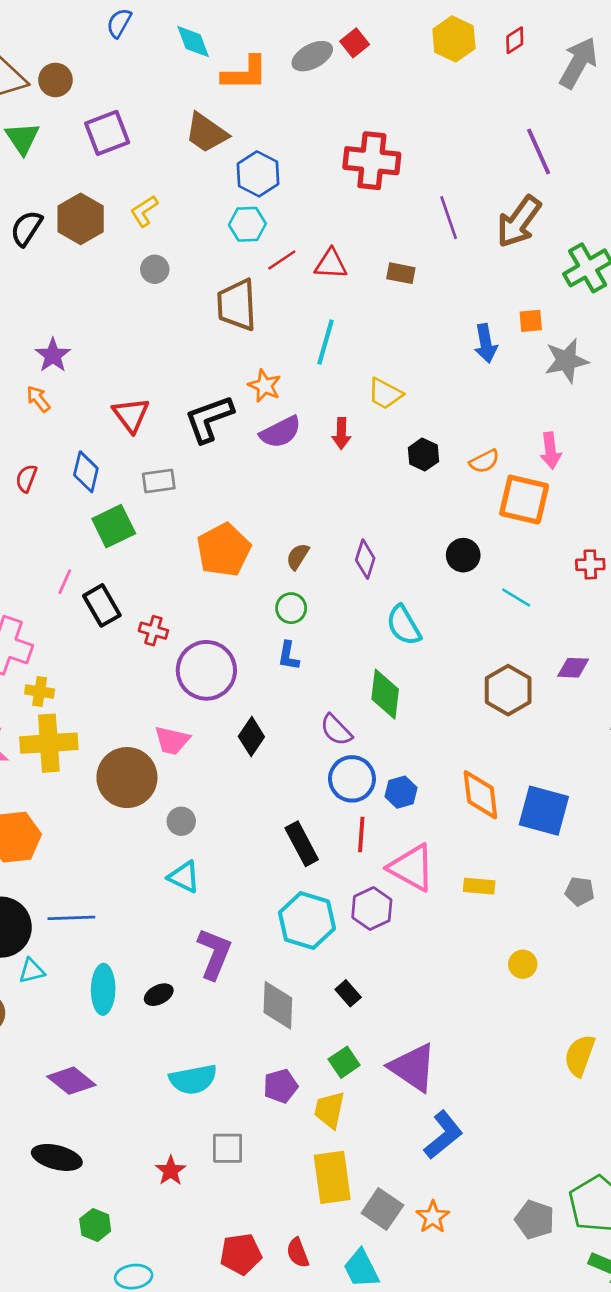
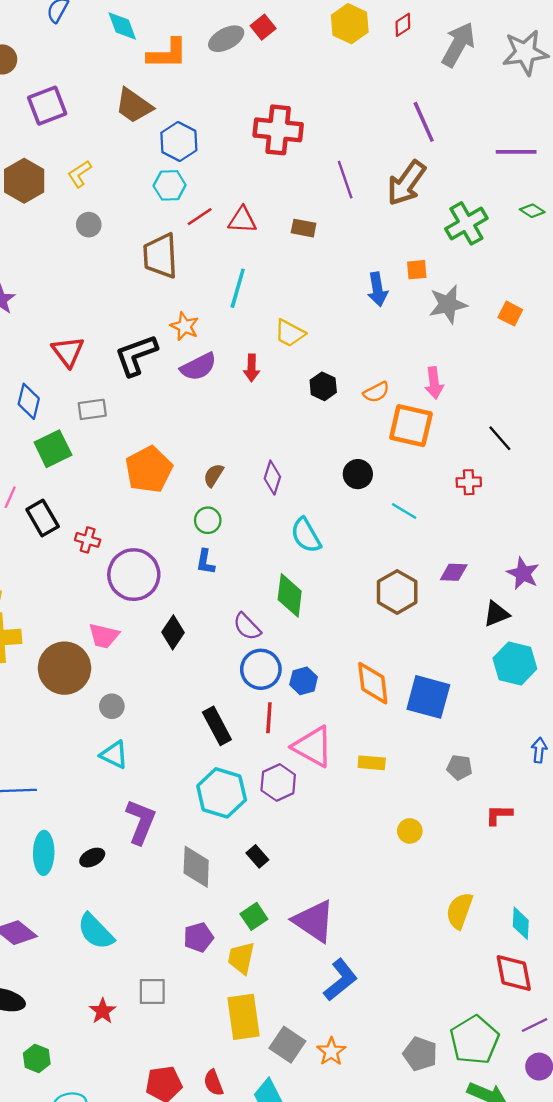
cyan semicircle: (193, 1079) -> (96, 931), moved, turned 57

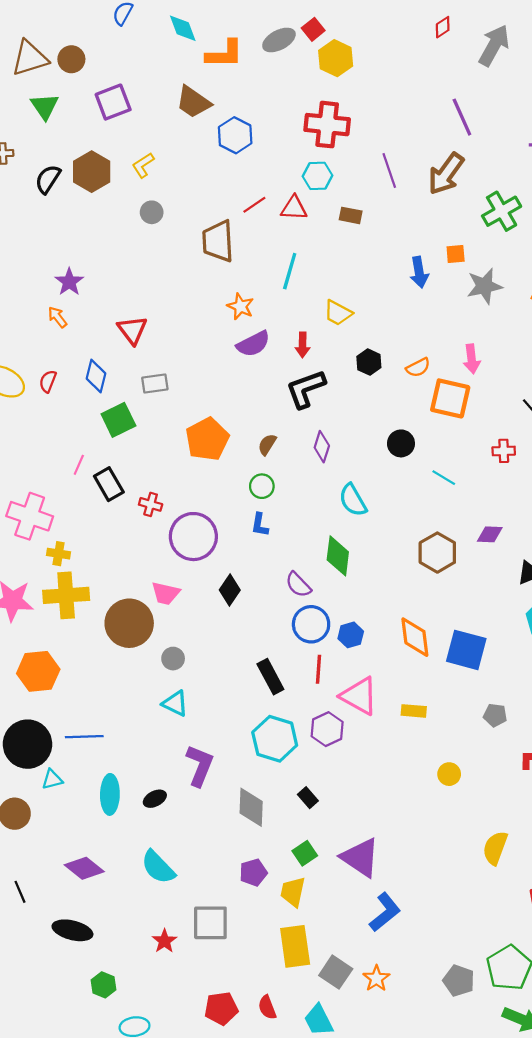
yellow hexagon: (350, 24) -> (336, 58), moved
cyan hexagon: (170, 185) -> (318, 176), moved
black L-shape: (136, 355) -> (306, 389), moved
gray square: (152, 991) -> (210, 923), size x1.4

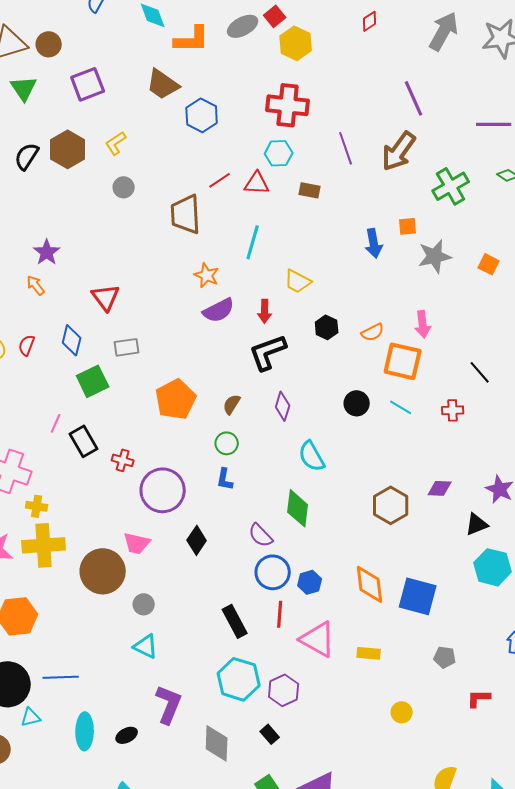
red diamond: (443, 27) -> (370, 21), moved
cyan line: (444, 478) -> (401, 407), moved
purple hexagon: (327, 729) -> (284, 690), moved

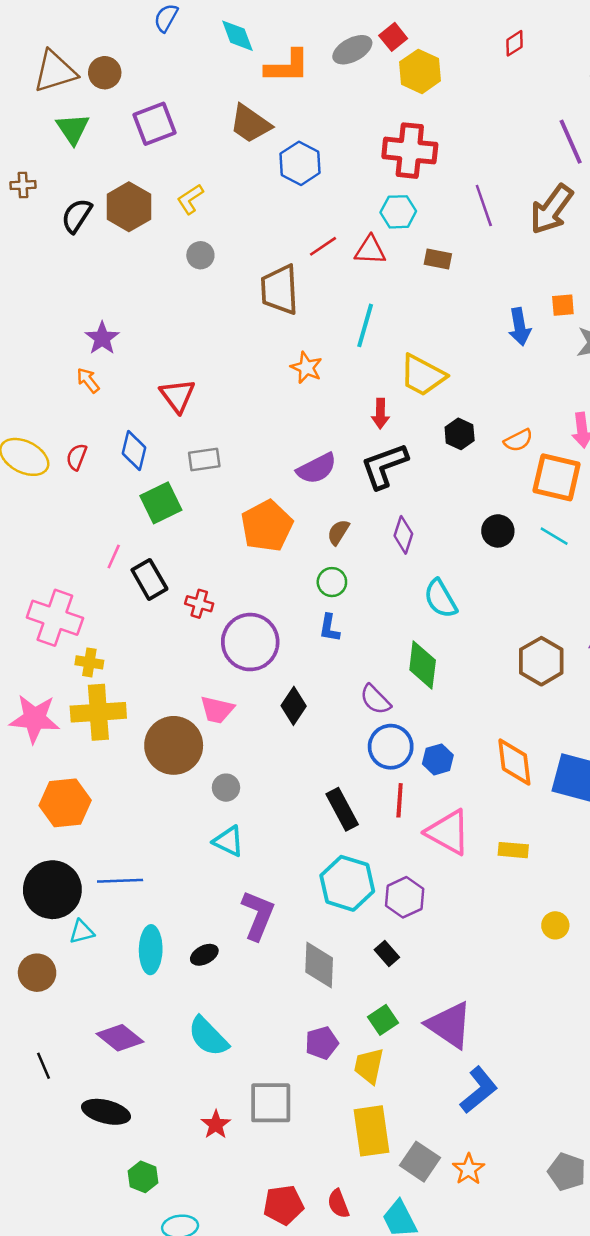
yellow trapezoid: (298, 281) -> (423, 375), size x1.4
purple semicircle: (219, 310) -> (317, 468), moved

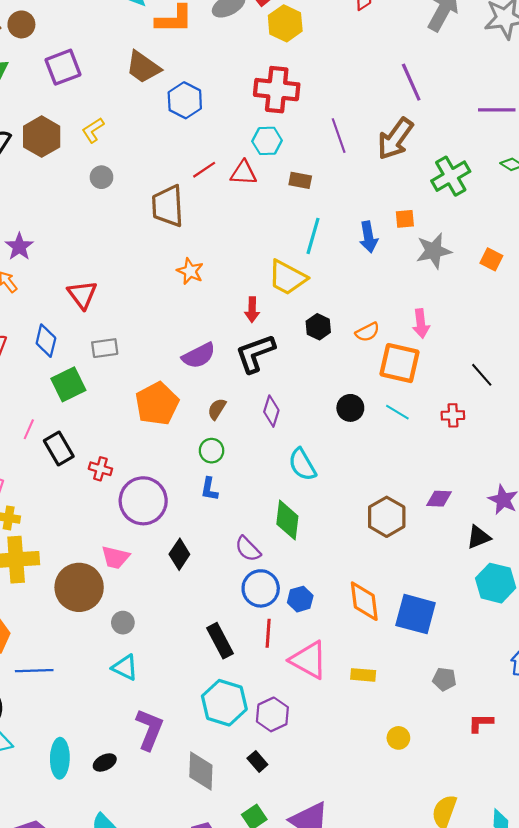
cyan line: (365, 325) -> (313, 236), moved
blue line: (120, 881) -> (34, 671), moved

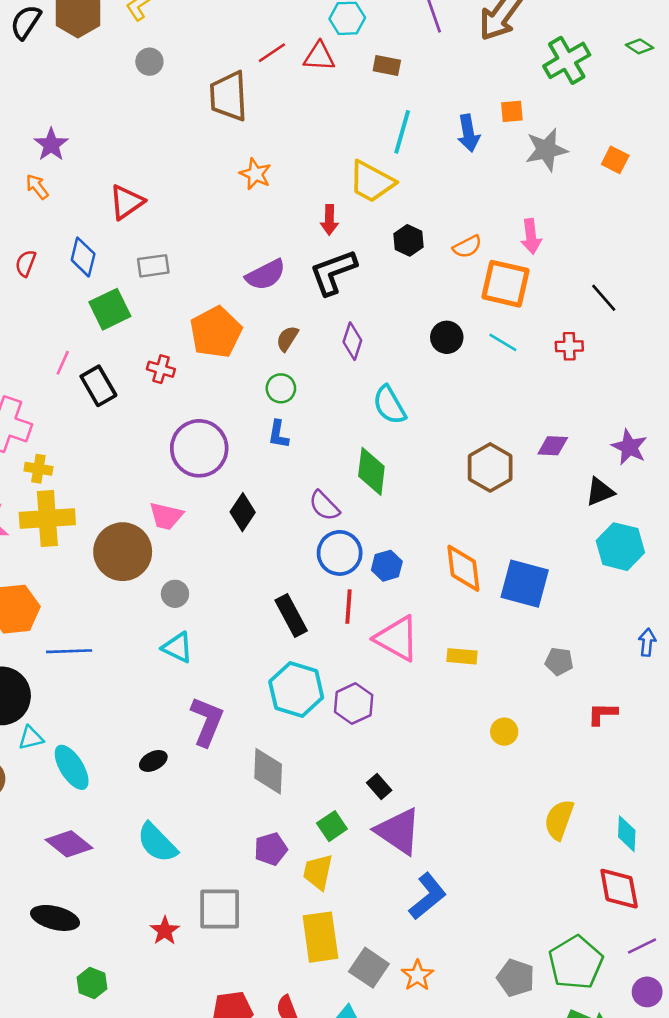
red triangle: (82, 295) -> (126, 202), turned 32
red cross: (100, 469) -> (161, 369), moved
cyan ellipse: (60, 758) -> (72, 767), moved, turned -33
black rectangle: (257, 761) -> (379, 786), moved

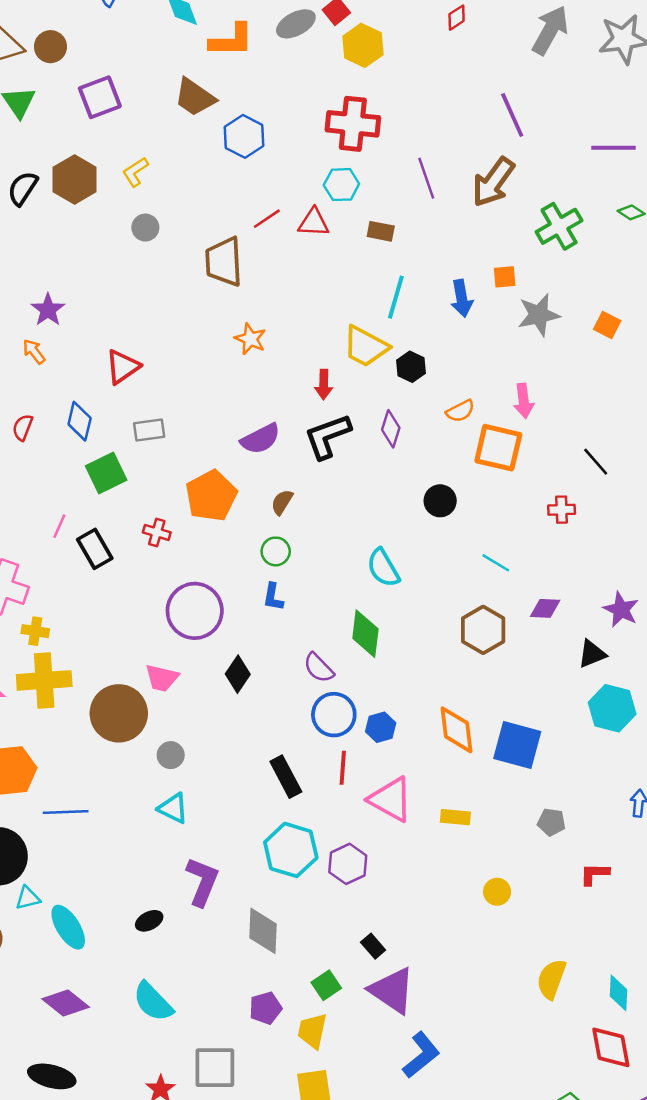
black hexagon: (409, 240) -> (411, 367), moved
purple diamond: (352, 341) -> (391, 429), moved
cyan line: (503, 342) -> (496, 563), moved

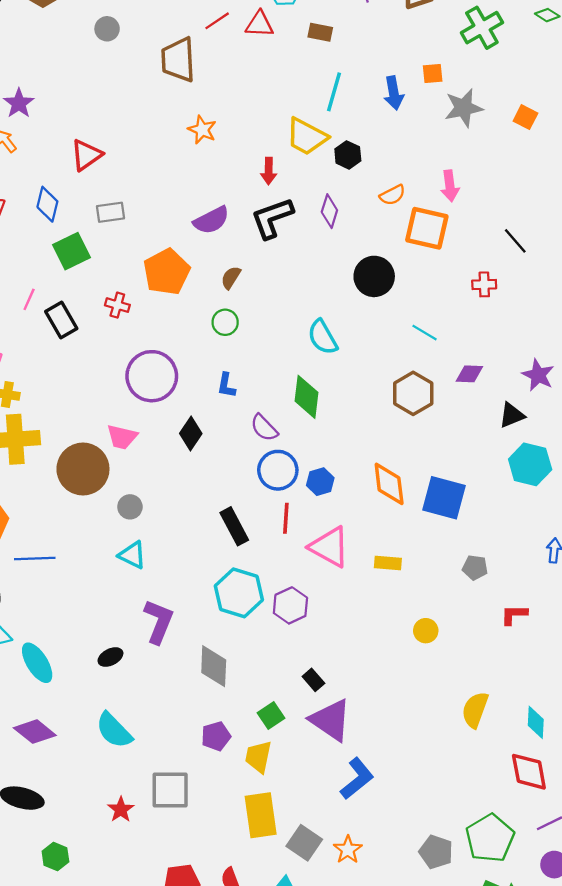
black circle: (440, 501) -> (374, 276), size x1.4
blue L-shape: (273, 597) -> (226, 385), moved

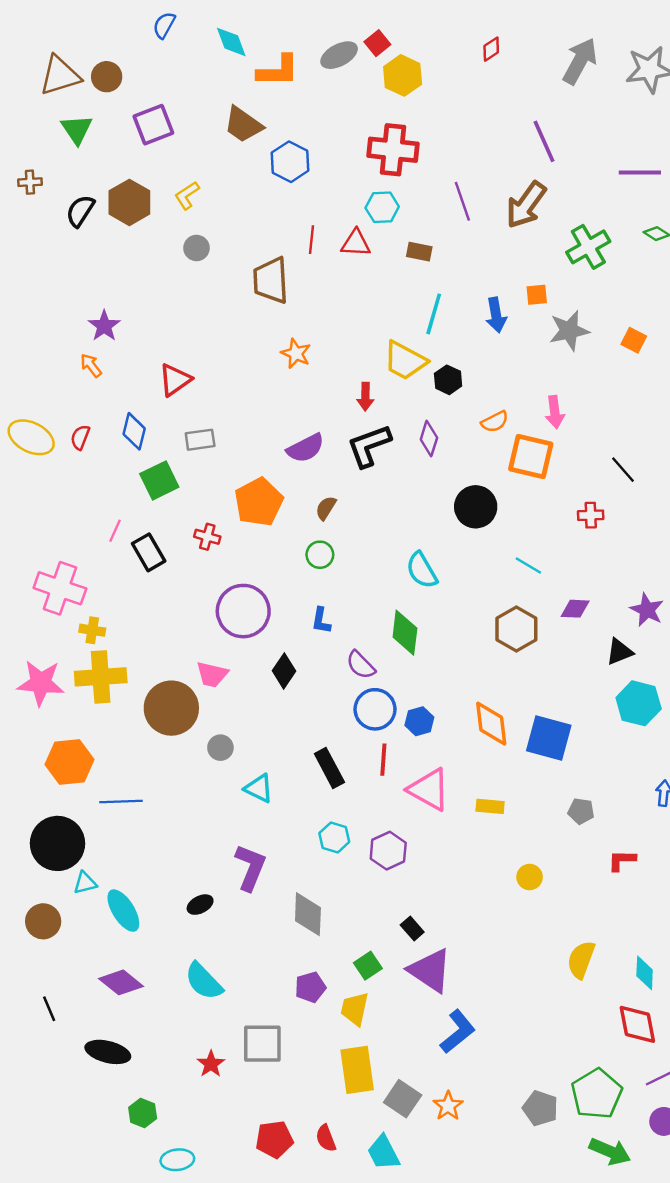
red line: (217, 21) -> (312, 240), turned -50
cyan triangle: (132, 555) -> (259, 788), moved
cyan hexagon: (239, 593) -> (334, 837), size x0.6

